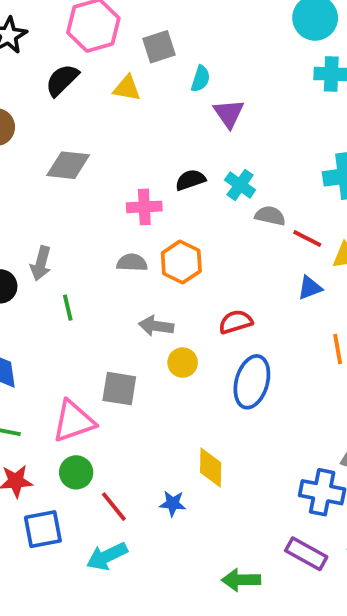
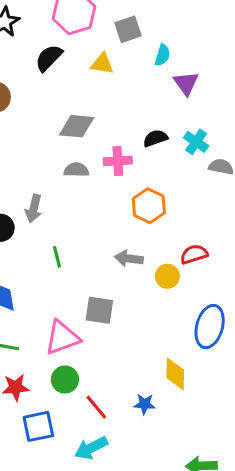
gray diamond: (68, 165) -> (77, 126), moved
gray semicircle: (132, 263) -> (76, 170), moved
green line: (68, 308) -> (57, 257), moved
yellow circle: (183, 363) -> (167, 276), moved
blue ellipse: (252, 382) -> (210, 326), moved

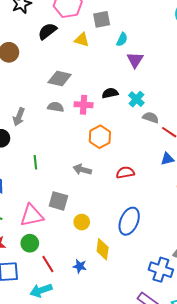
gray arrow: (34, 208) -> (19, 117), moved
yellow circle: (167, 276) -> (82, 222), moved

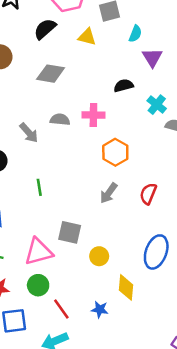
gray diamond: (60, 78) -> (51, 74), moved
black semicircle: (110, 93) -> (124, 86), moved
gray arrow: (19, 117) -> (29, 133), moved, turned -60
gray arrow: (82, 170) -> (109, 193), moved, turned -66
red semicircle: (125, 172) -> (148, 194), turned -54

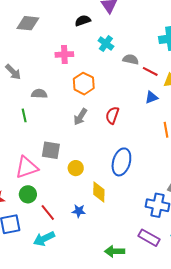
black semicircle: (124, 86) -> (83, 21), moved
cyan cross: (157, 105) -> (106, 44), moved
gray semicircle: (60, 119) -> (39, 94), moved

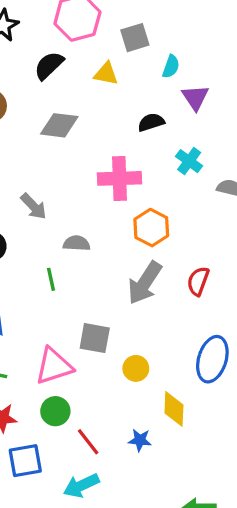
pink cross: (64, 54) -> (120, 178), size x1.4
gray arrow: (80, 117) -> (145, 283), size x1.5

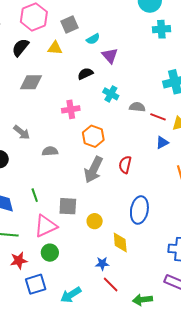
cyan semicircle: (171, 66) -> (93, 39), turned 48
pink cross: (120, 178) -> (71, 109), size x0.7
green line: (51, 279) -> (35, 195), moved
red line: (88, 442) -> (111, 284), moved

